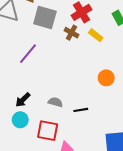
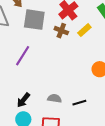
yellow rectangle: (96, 35) -> (84, 30), turned -72

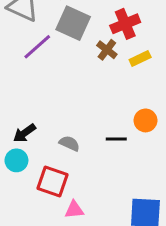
purple line: (23, 56) -> (37, 47), moved
black line: (79, 103) -> (116, 139), moved

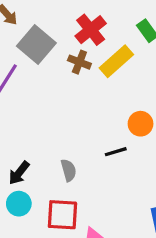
gray square: (73, 23) -> (36, 44), turned 32
yellow rectangle: (140, 59) -> (116, 61), size x1.5
gray semicircle: (69, 143) -> (69, 170), turned 66

